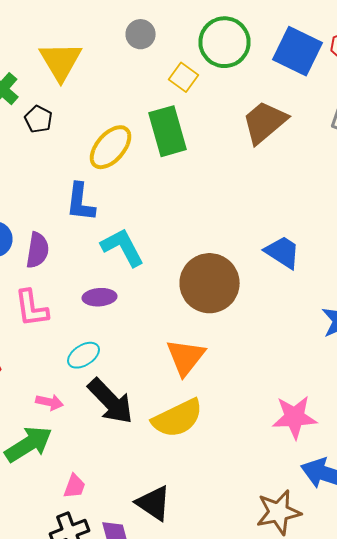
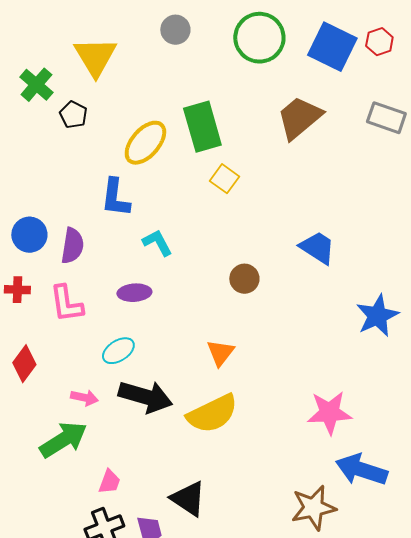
yellow square: (184, 77) -> (224, 179), moved
cyan L-shape: (122, 247) -> (157, 243), size x0.7
brown circle: (210, 283) -> (244, 279), size x0.5
orange triangle: (186, 357) -> (220, 353), size x0.7
black arrow: (110, 401) -> (145, 397), turned -30

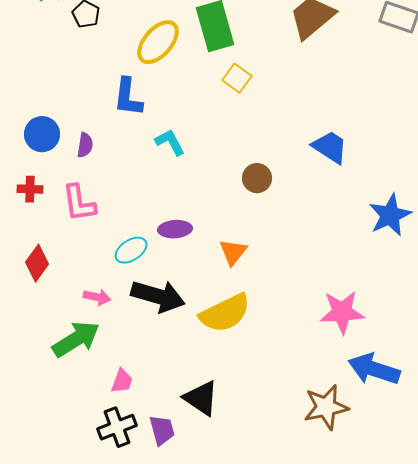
purple semicircle: (72, 246) -> (85, 145), size x0.7
purple ellipse: (134, 293) -> (175, 229), moved

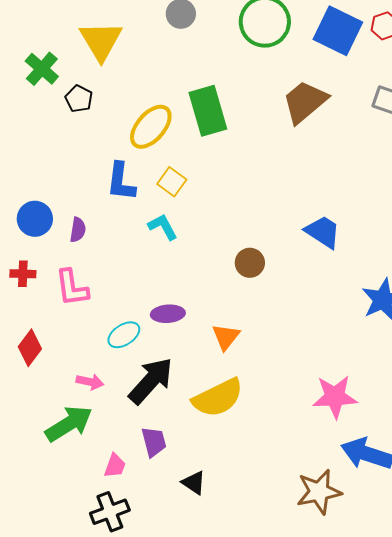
yellow square: (237, 78) -> (172, 182), moved
black arrow: (158, 296) -> (151, 381), turned -64
black triangle: (201, 398) -> (194, 483), size x0.7
purple trapezoid: (162, 430) -> (154, 442), moved

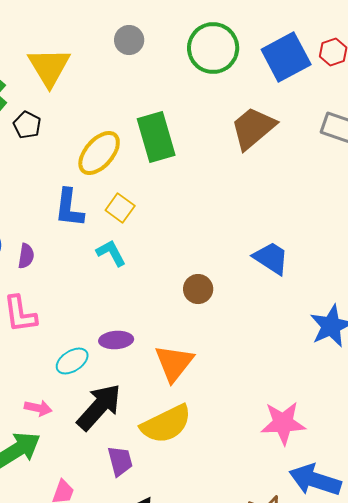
blue square: (338, 31) -> (286, 57), turned 36
orange triangle: (226, 337) -> (174, 363), size x1.4
purple trapezoid: (154, 442) -> (120, 461), moved

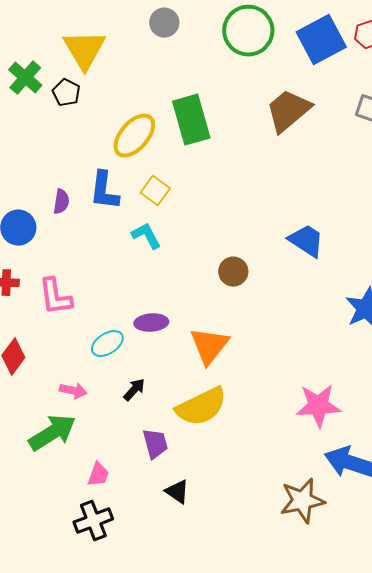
black pentagon: (27, 125) -> (66, 93), moved
purple semicircle: (26, 256) -> (61, 202), moved
black arrow: (99, 407) -> (134, 390), size x0.5

